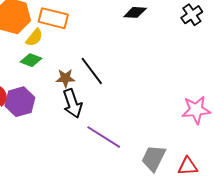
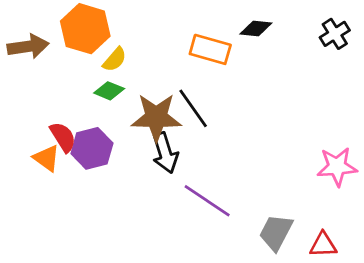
orange rectangle: (53, 18) -> (210, 49), moved
brown star: (65, 78) -> (156, 117), size x1.8

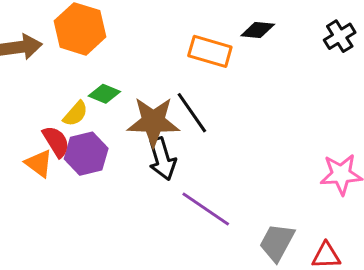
yellow semicircle: (115, 60) -> (75, 114), moved

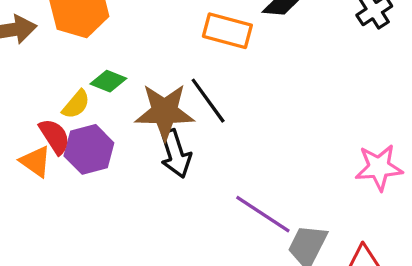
purple line: (206, 209) -> (263, 214), moved

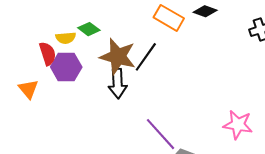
black line: (208, 101) -> (146, 57), turned 56
yellow semicircle: (76, 104) -> (66, 38), turned 30
orange triangle: (36, 161) -> (28, 89), moved

